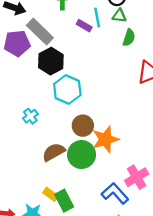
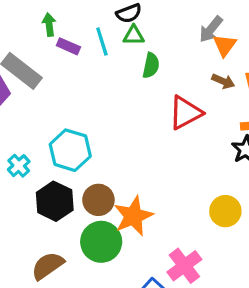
purple rectangle: (84, 26) -> (68, 46), moved
black hexagon: (51, 61) -> (55, 201), moved
cyan cross: (30, 116) -> (19, 166), moved
brown semicircle: (54, 152) -> (48, 266), moved

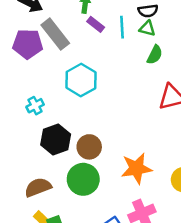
cyan hexagon: (70, 150) -> (81, 80), moved
orange star: (133, 216) -> (136, 168), moved

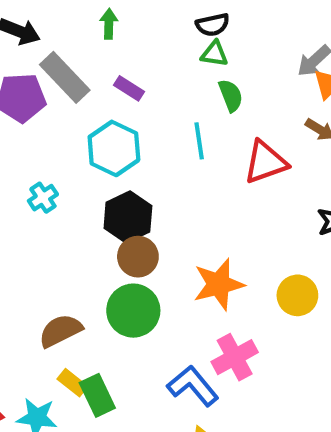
purple rectangle: (96, 24) -> (129, 88), moved
cyan line: (122, 27) -> (199, 141), moved
green semicircle: (155, 55) -> (231, 95), turned -42
black hexagon: (56, 140) -> (128, 217), moved

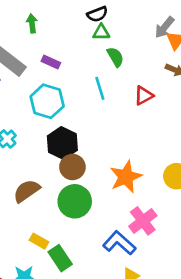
red triangle: (265, 162) -> (144, 96), size x0.7
brown semicircle: (60, 331) -> (27, 191), moved
yellow rectangle: (72, 383) -> (39, 241), moved

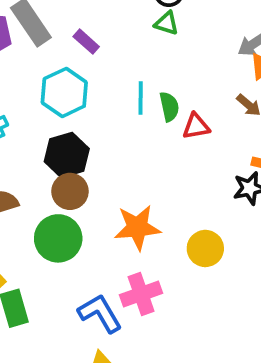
green semicircle: (115, 57) -> (169, 107), moved

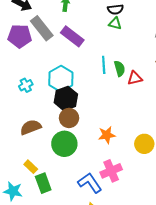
purple rectangle: (86, 42) -> (72, 36), size x1.6
cyan hexagon: (64, 92) -> (61, 79), moved
orange star: (137, 227) -> (107, 135), size x0.7

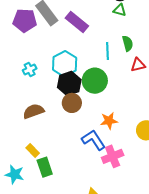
green semicircle: (120, 68) -> (128, 43), moved
green circle: (64, 144) -> (95, 81), moved
blue L-shape: (90, 183) -> (93, 140), moved

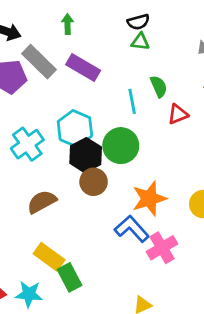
cyan cross: (30, 69) -> (27, 144), size x1.6
orange star: (109, 121) -> (149, 199), size x1.4
yellow rectangle: (33, 150) -> (49, 257), size x1.5

